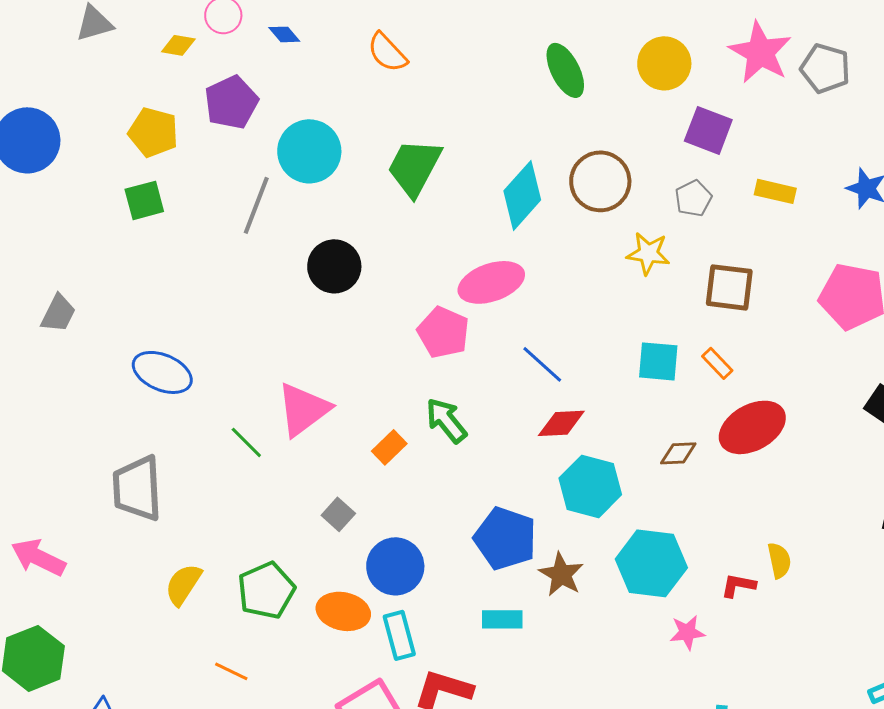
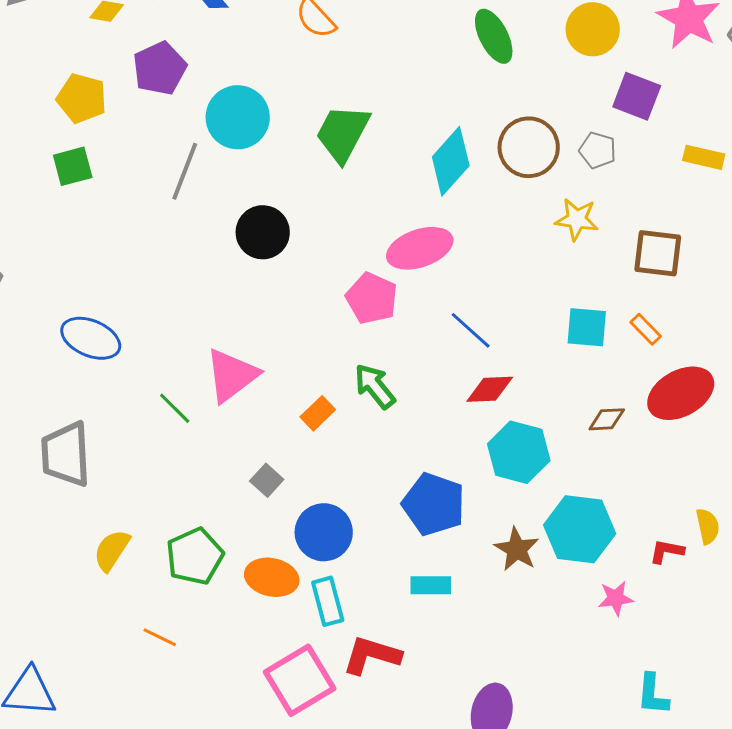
gray pentagon: (693, 198) -> (598, 150), moved, turned -30
brown star: (561, 574) -> (517, 549), moved

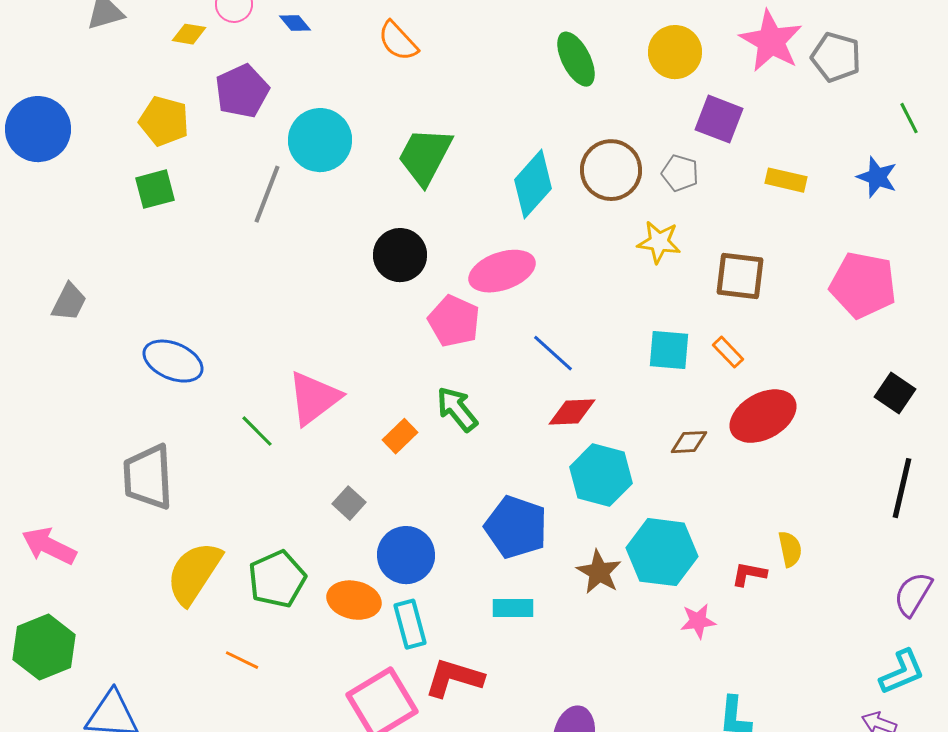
black circle: (263, 232) -> (400, 255), moved
yellow semicircle: (112, 550) -> (194, 573), size x1.5

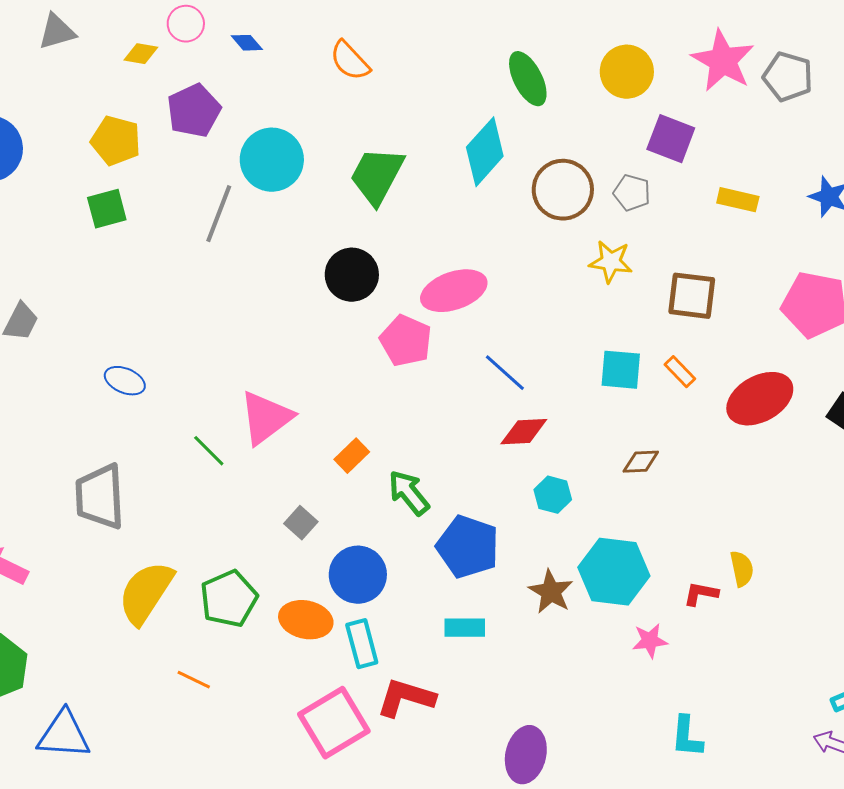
cyan diamond: (533, 184) -> (485, 152), moved
blue ellipse: (173, 361) -> (125, 381), size x0.7
green arrow: (457, 409) -> (409, 493), moved
red ellipse: (763, 416) -> (760, 399), moved
cyan hexagon: (601, 475) -> (553, 495), size x0.6

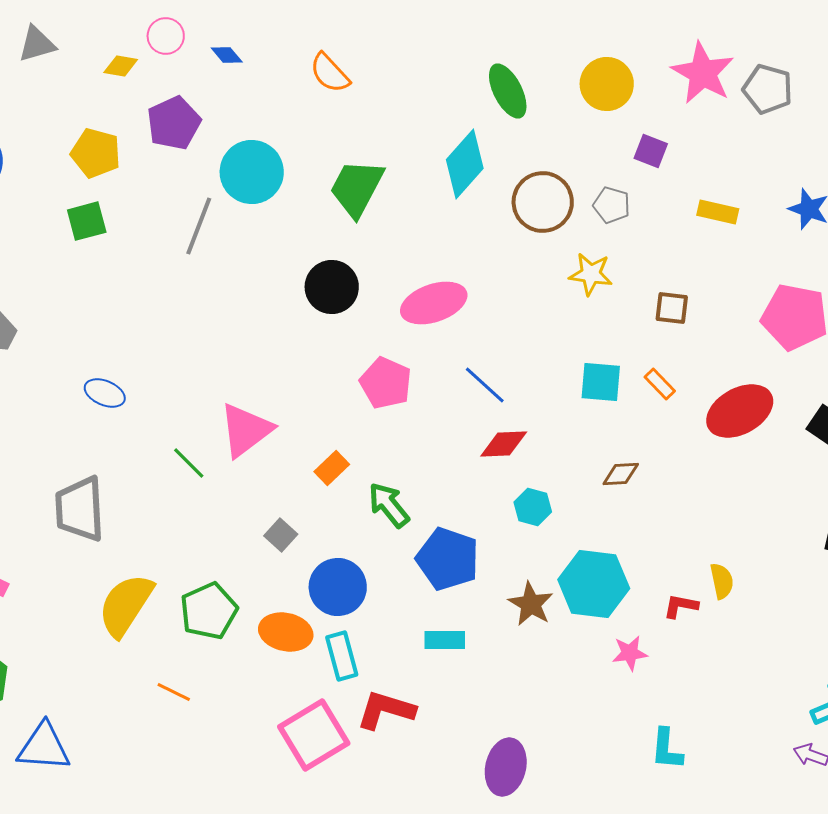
purple square: (671, 139) -> (651, 151), size x0.7
brown square: (692, 296) -> (672, 308), size x0.7
pink pentagon: (406, 341) -> (386, 383), moved

